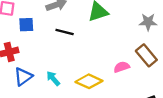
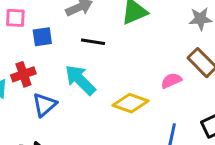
cyan arrow: (53, 79) -> (80, 80), moved, size x1.6

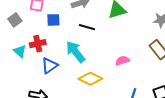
pink semicircle: (171, 81) -> (122, 61), moved
yellow diamond: (131, 103) -> (90, 79), moved

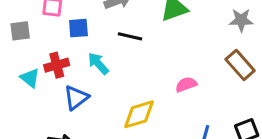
gray square: (15, 20) -> (20, 31), turned 32
cyan arrow: (76, 52) -> (98, 64), moved, size x0.7
yellow diamond: (90, 79) -> (139, 114), turned -40

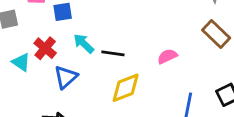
black line: (130, 36) -> (113, 53), moved
red cross: (57, 65) -> (45, 48), turned -30

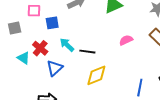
pink semicircle: (167, 56) -> (126, 40), moved

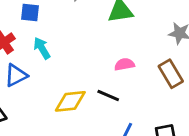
black line: (87, 52) -> (108, 96), moved

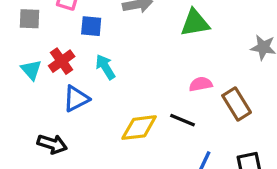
brown rectangle: (171, 74) -> (237, 104), moved

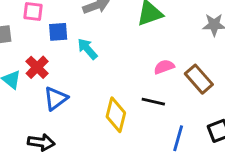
cyan arrow: (105, 67) -> (87, 49), moved
yellow diamond: (139, 128) -> (116, 115), turned -60

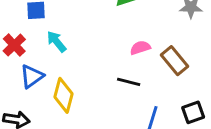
cyan arrow: (87, 49) -> (56, 42), moved
yellow diamond: (116, 115) -> (64, 95), moved

